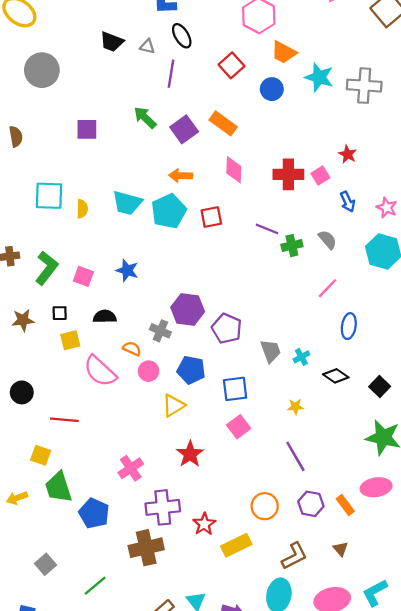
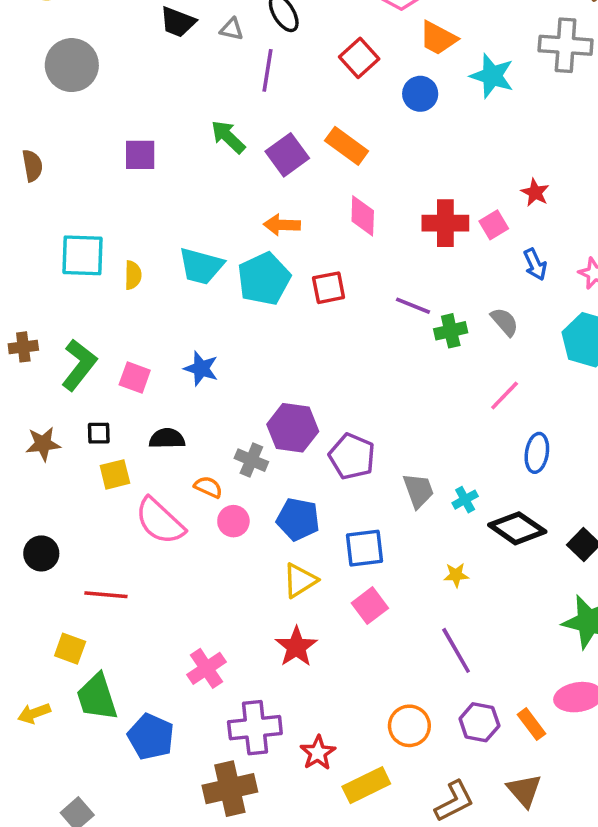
gray cross: (364, 86) -> (566, 45), moved
black diamond: (336, 376) -> (517, 528), size x1.4
yellow triangle: (173, 405) -> (300, 580), moved
brown triangle: (341, 549) -> (524, 790), size x1.5

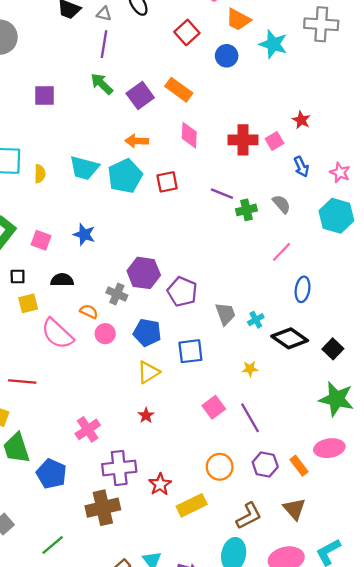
purple line: (268, 70) -> (104, 44), moved
pink square: (370, 606) -> (214, 407), moved
red star: (296, 647) -> (146, 415), size x0.6

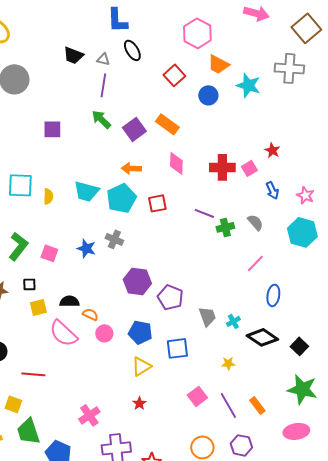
black semicircle: (62, 280) -> (69, 301), moved
gray cross: (117, 294) -> (114, 239), moved
orange rectangle: (299, 466) -> (257, 405), moved

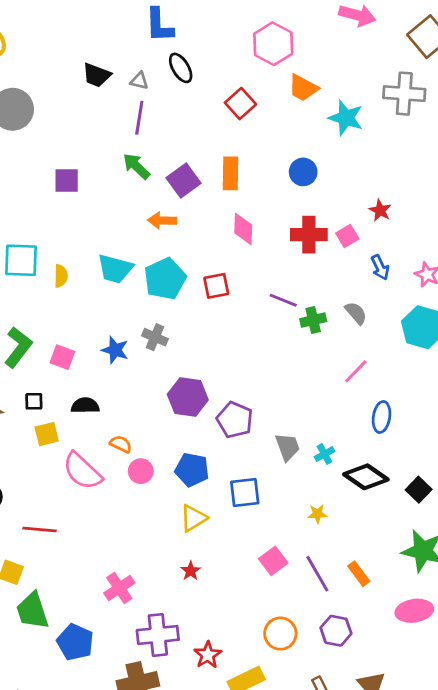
blue circle: (208, 95) -> (303, 172), moved
orange rectangle: (167, 124) -> (230, 173), turned 55
orange arrow: (131, 168) -> (162, 220), moved
black semicircle: (69, 301) -> (85, 406), moved

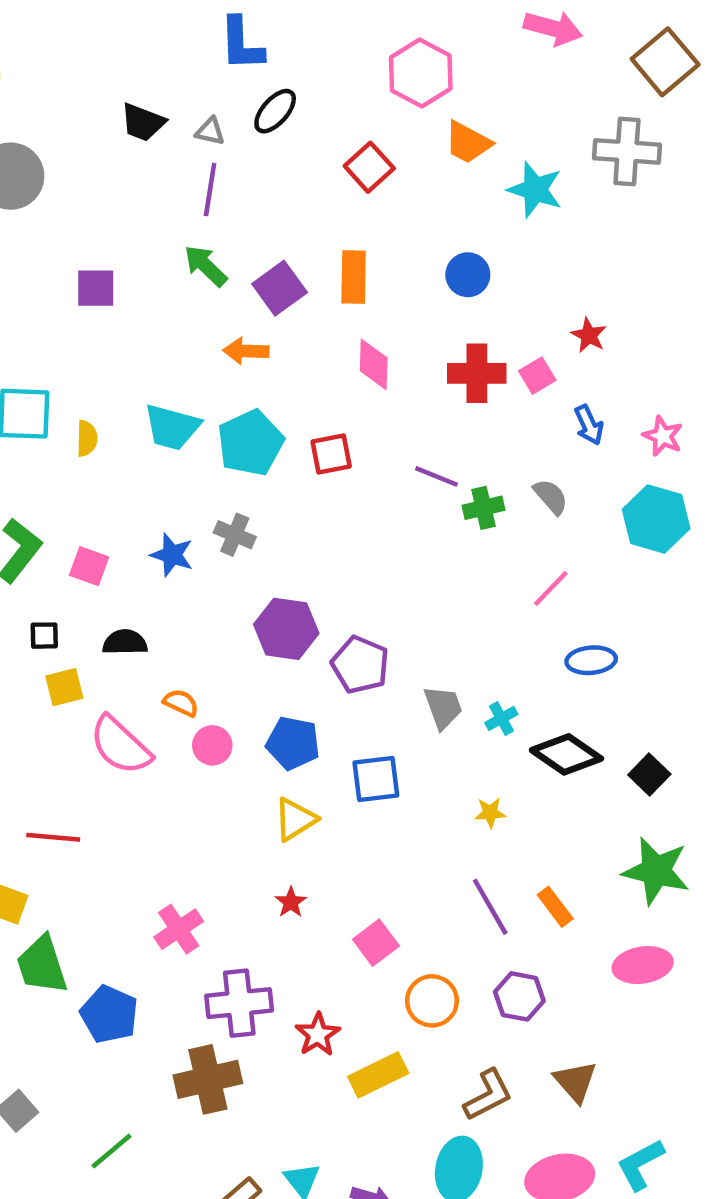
black ellipse: (181, 68) -> (275, 111), turned 72
blue ellipse: (382, 417) -> (591, 660), turned 76
pink square: (273, 561) -> (376, 943), moved

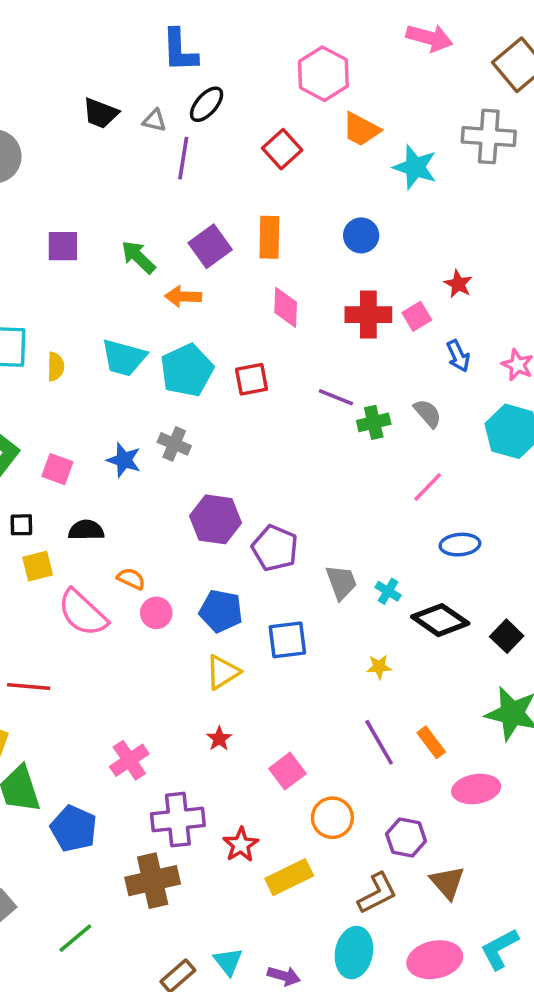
purple line: (210, 190) -> (183, 158), moved
green arrow: (206, 266) -> (138, 257), moved
cyan cross: (501, 718) -> (388, 591), turned -30
pink ellipse: (643, 965) -> (476, 789), moved
purple hexagon: (519, 996) -> (406, 838), moved

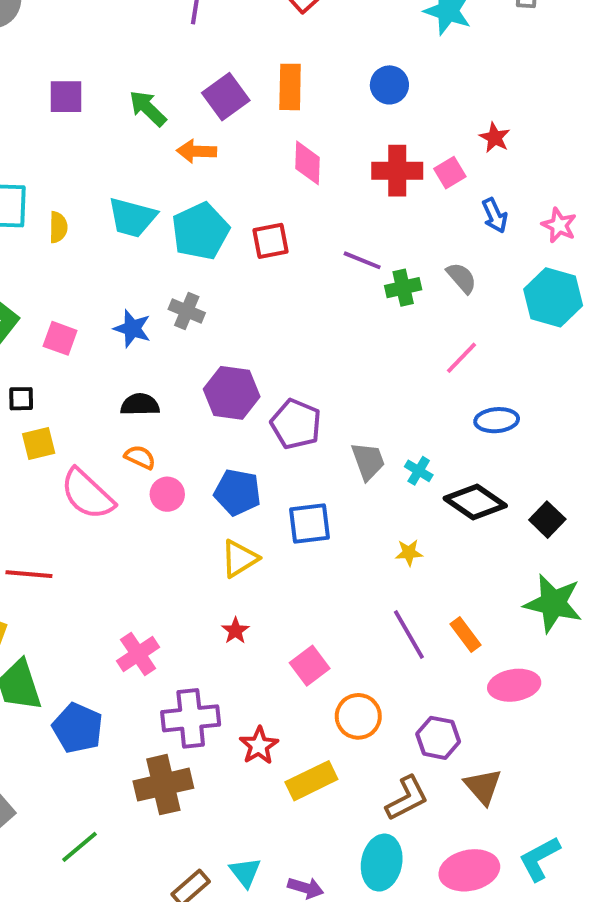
black semicircle: (86, 530) -> (140, 405), moved

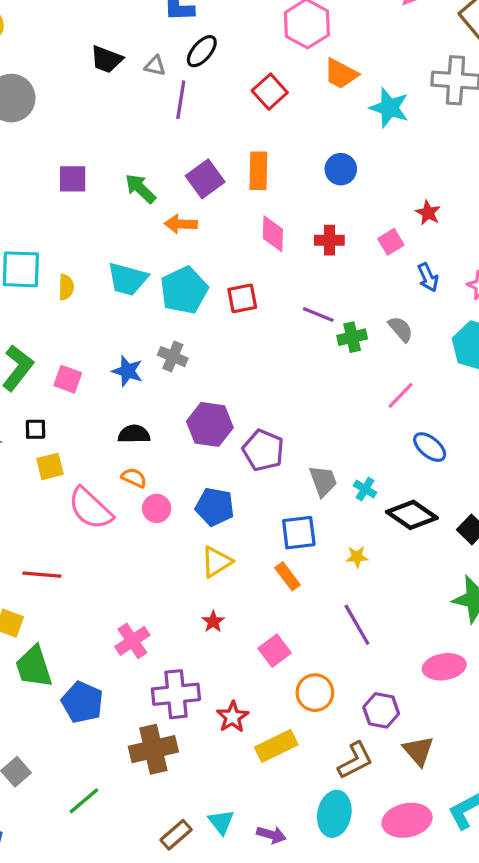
red cross: (397, 171) -> (329, 240), moved, size x0.7
blue ellipse: (497, 420) -> (430, 447), turned 44
blue square: (310, 523) -> (299, 533), moved
orange rectangle: (465, 635) -> (287, 576), moved

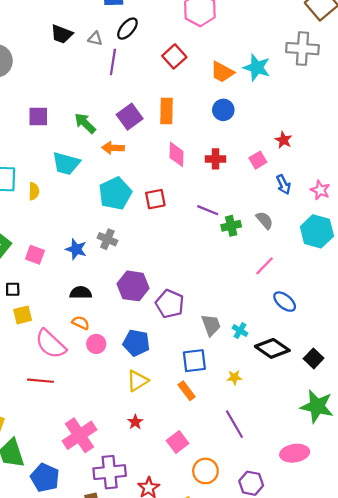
orange trapezoid: (341, 74) -> (222, 72), moved
cyan trapezoid: (128, 279) -> (66, 163), moved
red line: (42, 575) -> (41, 381), moved
pink cross: (132, 641) -> (80, 435), size x1.4

